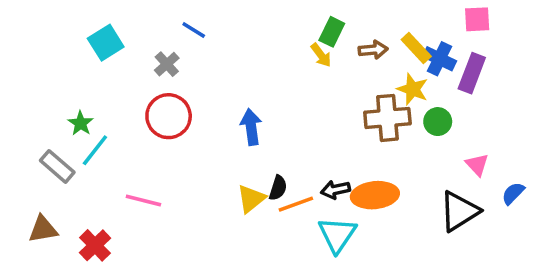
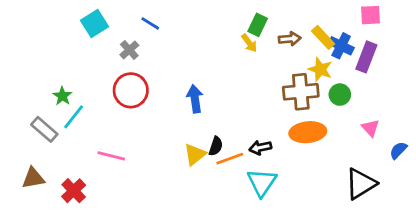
cyan square: (106, 43) -> (95, 23), moved
orange ellipse: (375, 195) -> (308, 132), moved
black triangle: (459, 211) -> (361, 184), moved

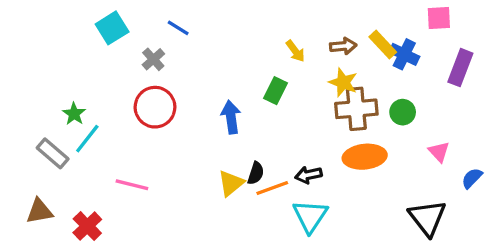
green rectangle: (258, 25) -> (276, 91), moved
purple rectangle: (366, 57) -> (460, 68), moved
yellow star: (320, 69) -> (343, 82), moved
black triangle: (361, 184) -> (427, 218), turned -36

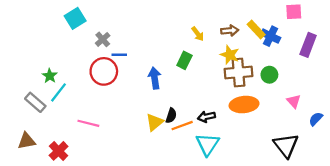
blue line: (178, 28) -> (119, 55), moved, turned -32

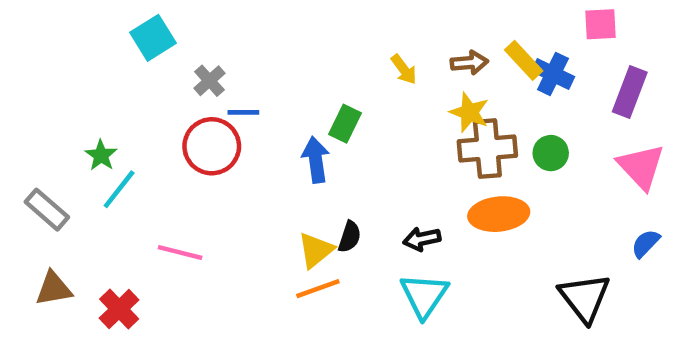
green rectangle: (184, 60) -> (345, 124), moved
pink triangle: (294, 101) -> (641, 167), moved, size x1.6
gray rectangle: (35, 102) -> (47, 210), moved
orange line: (182, 126) -> (318, 289), moved

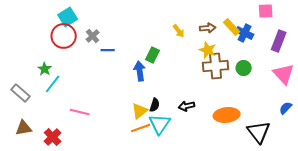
red circle: (212, 146) -> (64, 36), moved
orange ellipse: (499, 214) -> (227, 115), moved
cyan triangle: (424, 295) -> (160, 124), moved

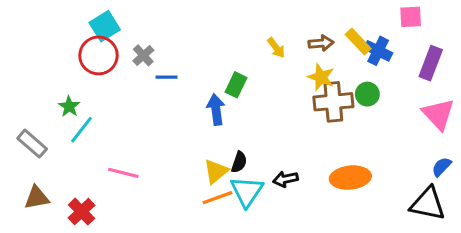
green circle: (244, 68) -> (367, 94), moved
black arrow: (187, 106) -> (285, 179), moved
black triangle: (259, 132) -> (428, 204), moved, turned -40

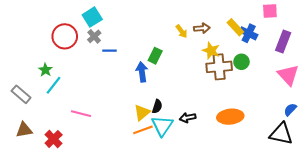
cyan square: (105, 26) -> (92, 17), moved
brown arrow: (321, 43) -> (202, 28), moved

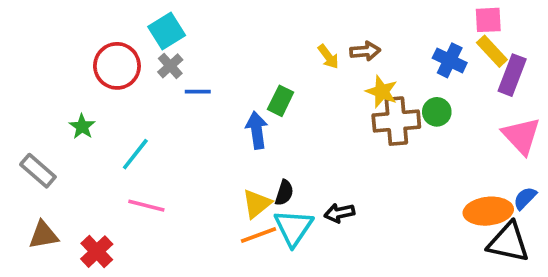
yellow rectangle: (235, 27) -> (492, 51), moved
cyan line: (54, 85) -> (135, 154), moved
orange ellipse: (230, 117) -> (488, 211), moved

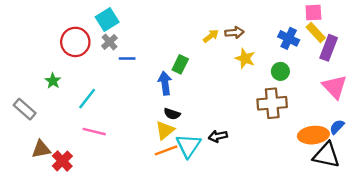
yellow arrow: (328, 57) -> (211, 36), turned -91
brown cross: (396, 121) -> (272, 103), moved
black semicircle: (284, 193) -> (172, 114), moved, turned 91
brown triangle: (43, 235) -> (41, 149), moved

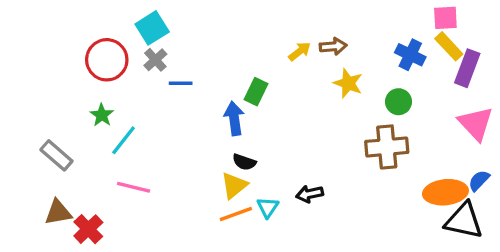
green star: (53, 81) -> (102, 115), moved
gray rectangle: (25, 109) -> (56, 155), moved
cyan triangle: (188, 146) -> (268, 207), size x0.6

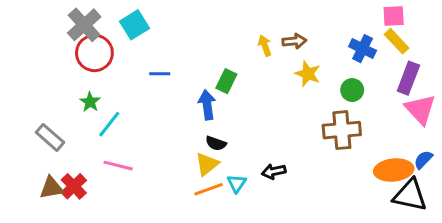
yellow arrow: (300, 51) -> (265, 46), turned -72
gray cross: (155, 60) -> (84, 25), moved, size x1.6
purple rectangle: (467, 68) -> (408, 78), moved
red cross: (88, 229) -> (74, 186), moved

